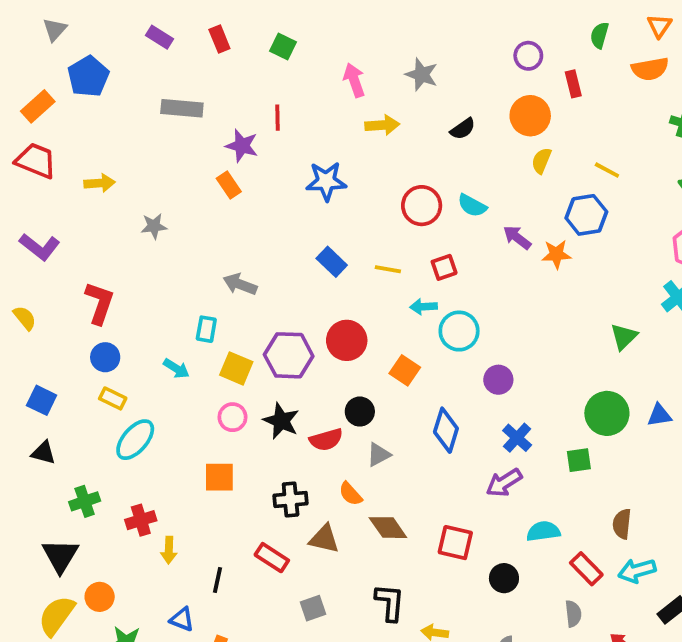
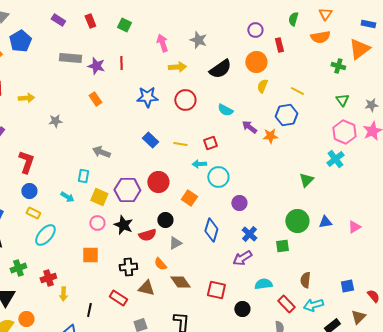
black semicircle: (463, 129) -> (220, 69), size x1.6
purple star: (242, 146) -> (96, 66), moved
red circle: (422, 206) -> (185, 100), moved

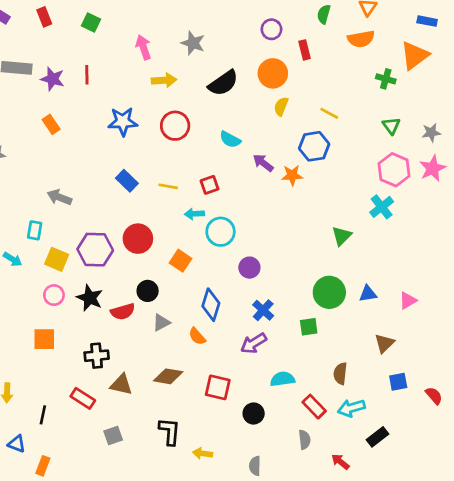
orange semicircle: (160, 264) -> (197, 336), moved
brown diamond: (180, 282) -> (168, 376), turned -45
brown triangle: (358, 317) -> (384, 343), moved

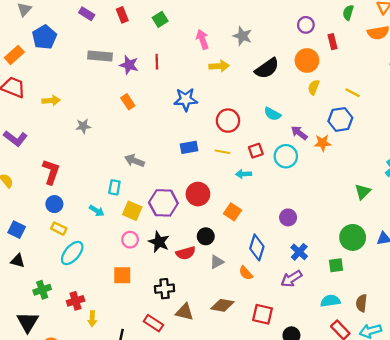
green square: (91, 22) -> (160, 19), turned 32
red circle: (175, 126) -> (228, 121), moved
blue rectangle: (127, 181) -> (189, 147), turned -54
cyan circle: (221, 232) -> (286, 156), moved
cyan semicircle: (282, 379) -> (330, 301), moved

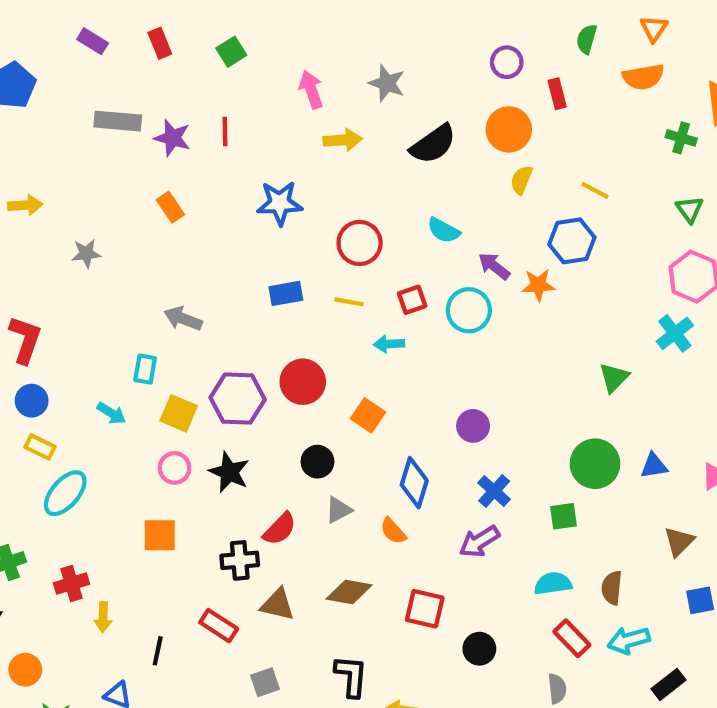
red semicircle: (186, 253) -> (280, 529), moved, turned -30

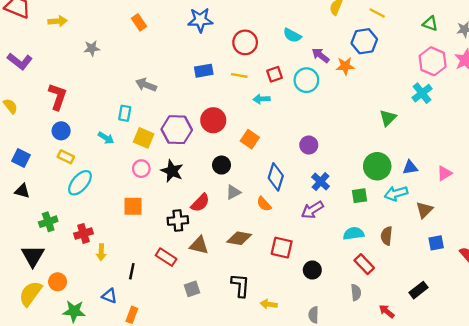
green triangle: (690, 209) -> (430, 24), turned -35
cyan arrow: (629, 640) -> (396, 193), moved

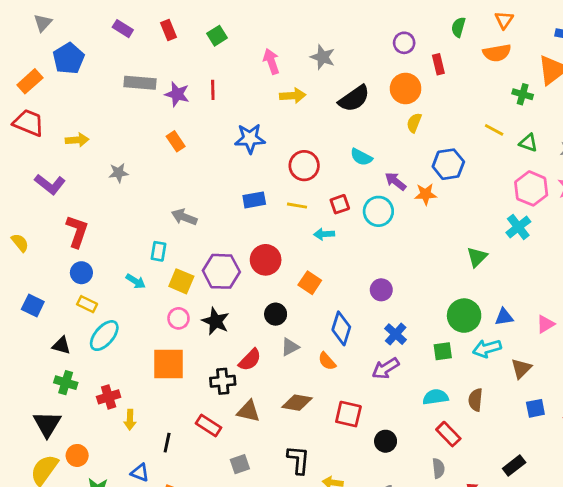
yellow line: (377, 13) -> (494, 130), moved
purple L-shape: (20, 61) -> (50, 184), moved
black triangle: (22, 191) -> (61, 346), moved
orange square: (133, 206) -> (168, 364), size x1.4
green cross: (48, 222) -> (66, 383), turned 36

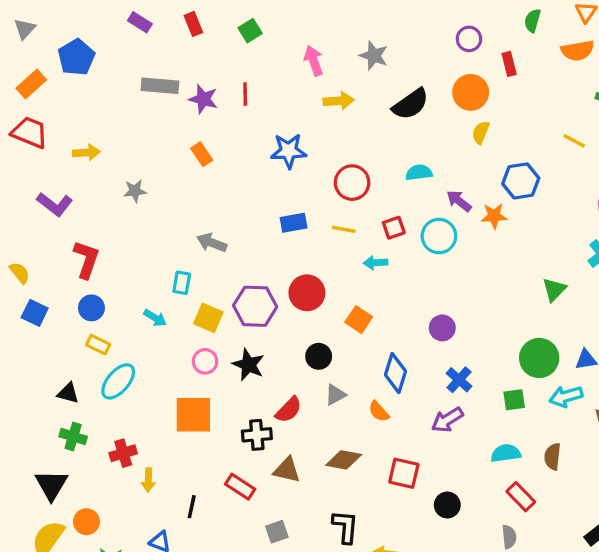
gray triangle: (43, 23) -> (25, 29), moved
cyan semicircle: (361, 157) -> (419, 173), turned 145
blue square: (33, 306) -> (35, 313), moved

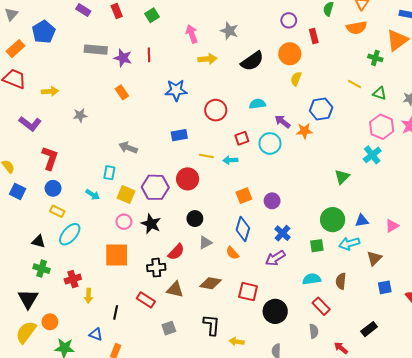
yellow line: (344, 229) -> (206, 156), moved
orange square: (359, 320) -> (244, 196), moved, turned 35
black circle: (447, 505) -> (275, 311), size x1.5

